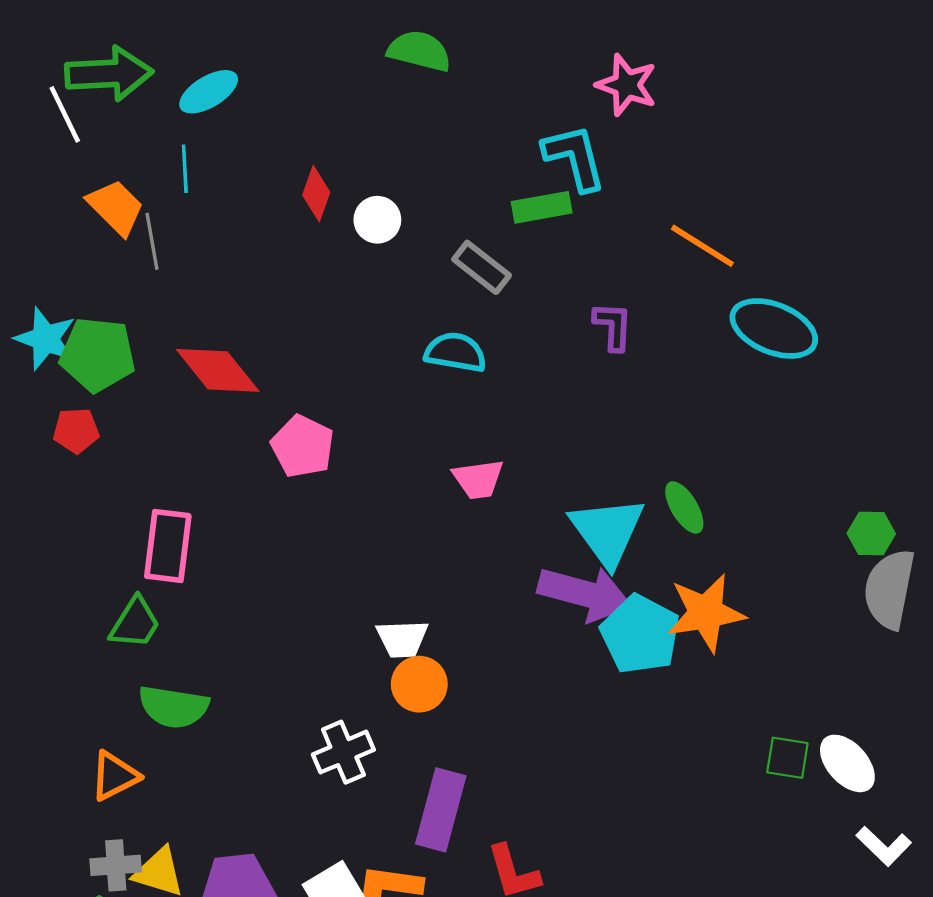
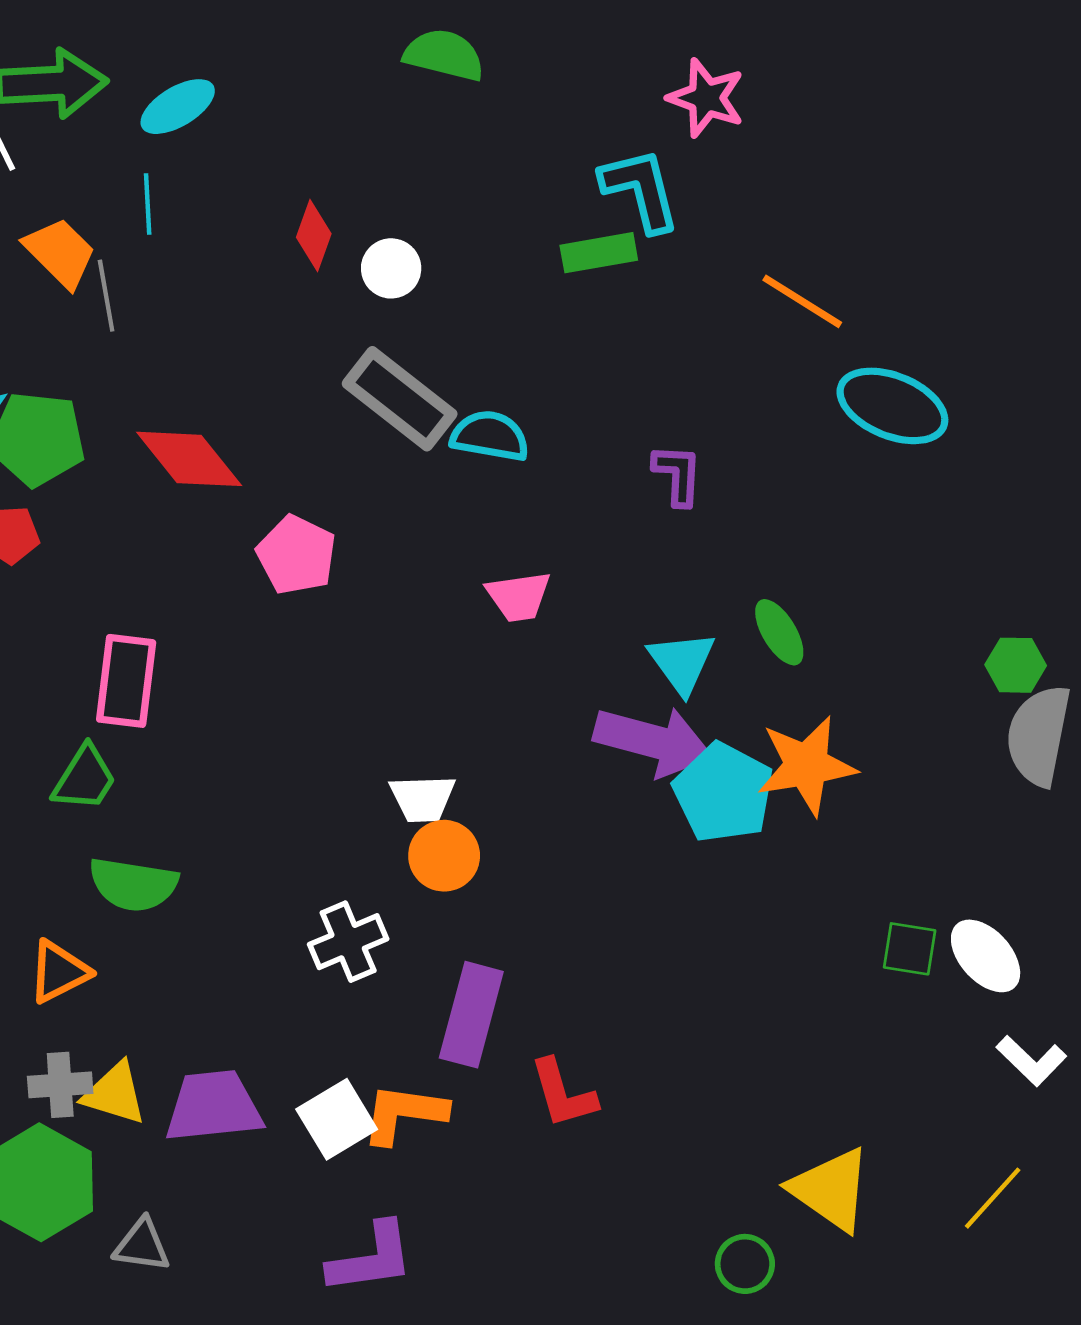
gray rectangle: (482, 267) -> (400, 399), moved, size x1.5
purple L-shape: (613, 326) -> (678, 475), moved
cyan triangle: (607, 531) -> (682, 662), size x0.7

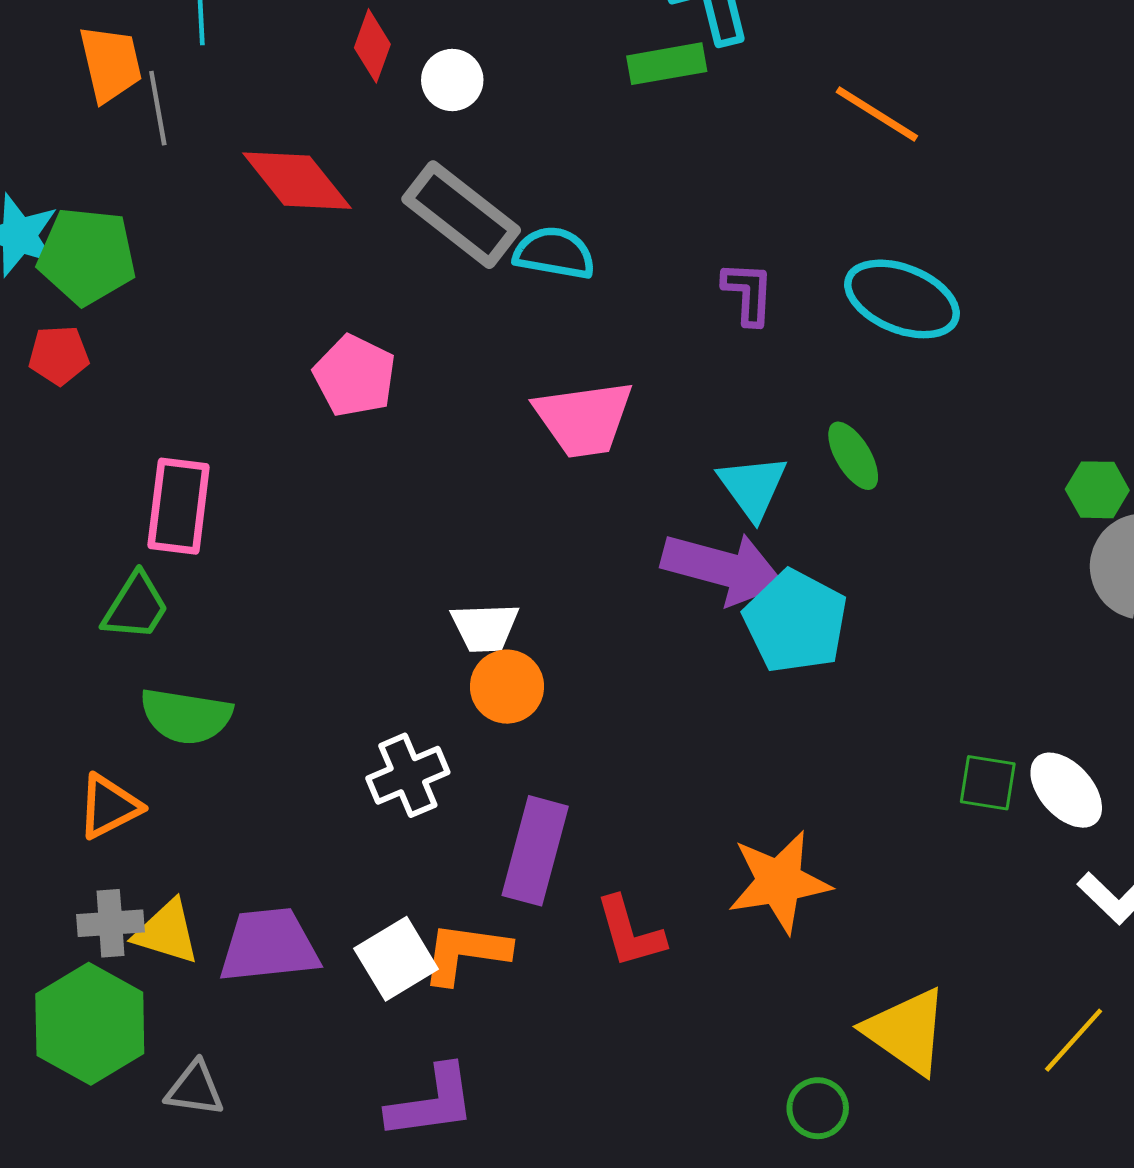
orange trapezoid: (60, 253) -> (111, 64), turned 32
cyan ellipse: (892, 406) -> (902, 299), moved
red diamond: (189, 459) -> (297, 181), moved
pink trapezoid: (519, 596) -> (584, 419), size x1.5
orange star: (806, 765) -> (779, 882), moved

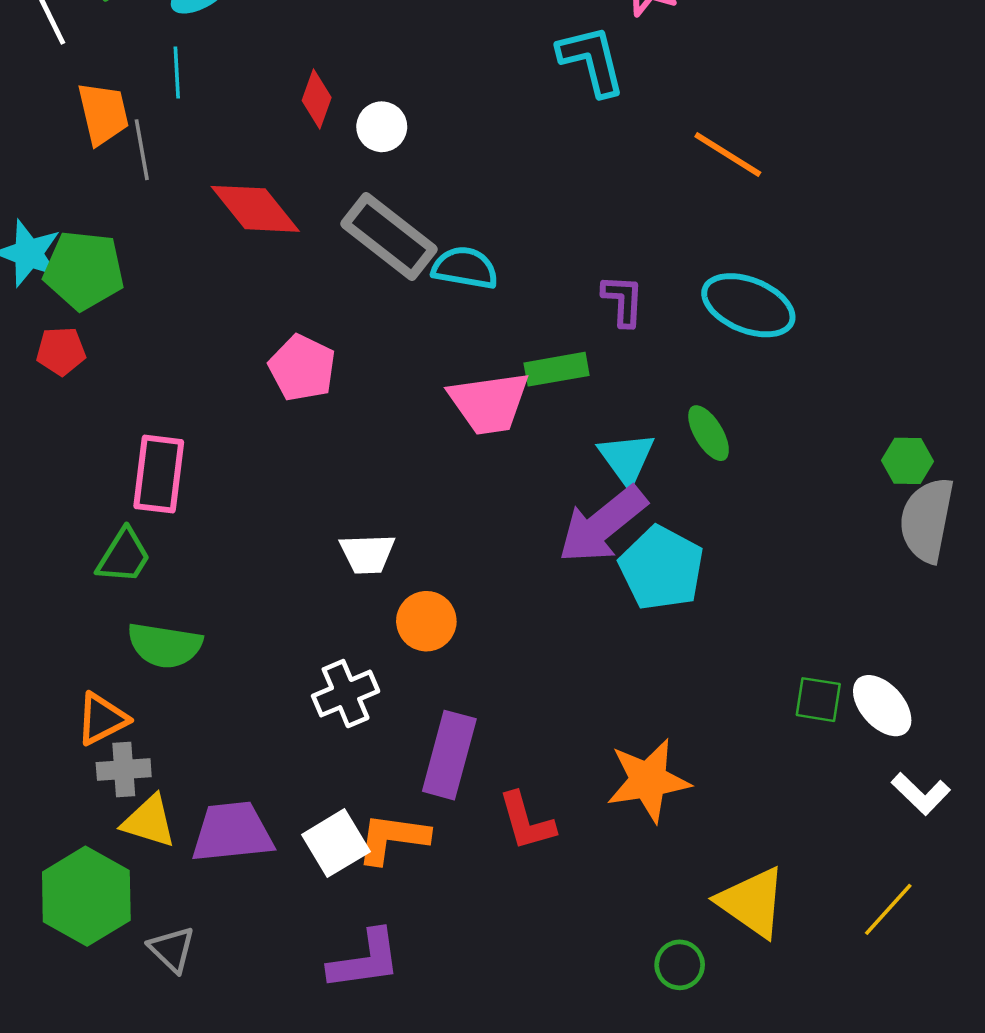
green rectangle: (667, 64) -> (557, 369), moved
purple arrow: (723, 568) -> (602, 525), turned 126
white trapezoid: (485, 627) -> (367, 554), moved
gray cross: (111, 923) -> (124, 770), moved
gray triangle: (195, 1089) -> (172, 949), turned 36

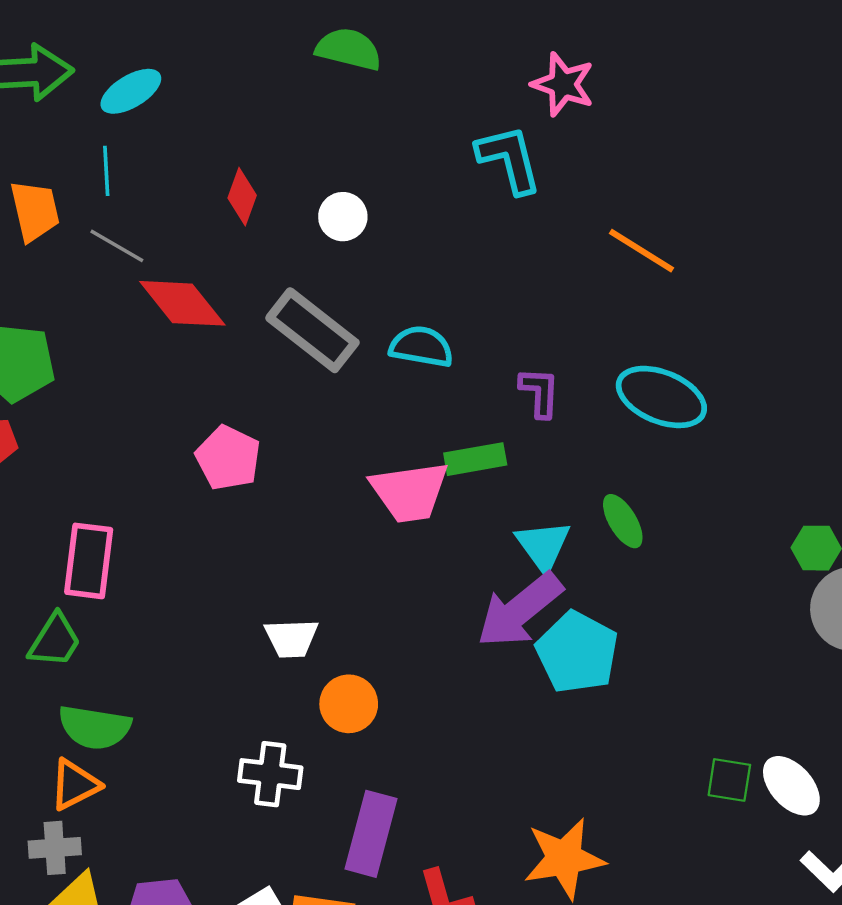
white circle: (382, 127) -> (343, 217), moved
gray line: (142, 150) -> (117, 246), moved, turned -50
cyan semicircle: (465, 268) -> (421, 347), moved
white cross: (346, 694) -> (270, 774), turned 30
orange triangle: (102, 719) -> (75, 785), moved

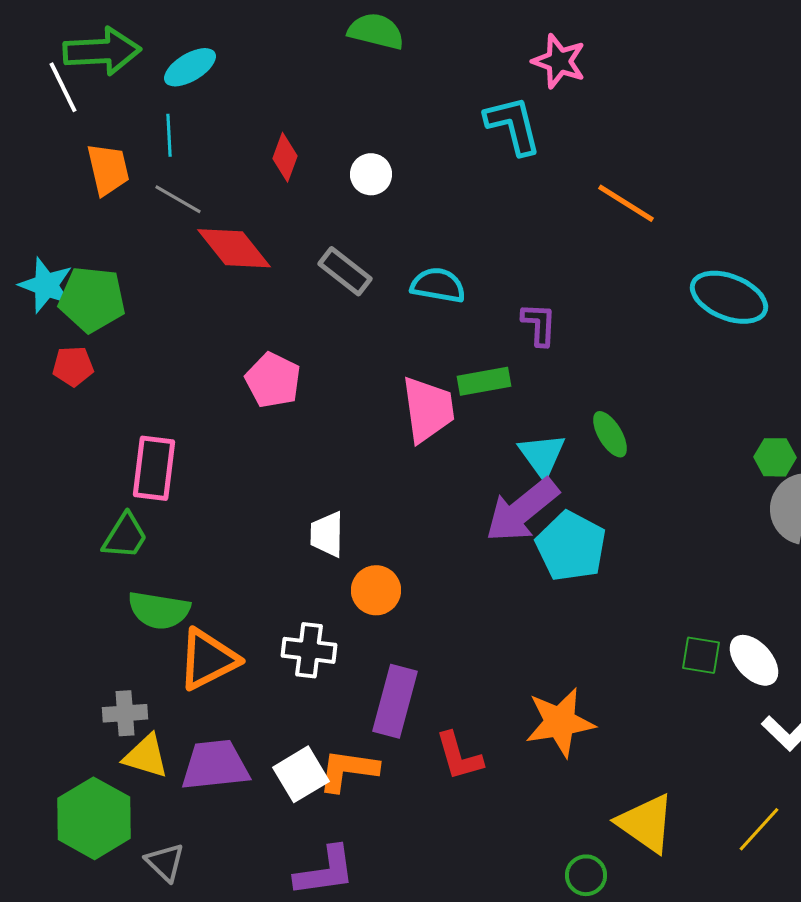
gray rectangle: (312, 330) -> (345, 271), size x0.7
cyan ellipse: (661, 397) -> (729, 297), moved
pink trapezoid: (410, 492) -> (428, 409), turned -90
white trapezoid: (291, 638) -> (327, 534), turned 93
orange triangle: (75, 785) -> (208, 659), moved, size x1.4

